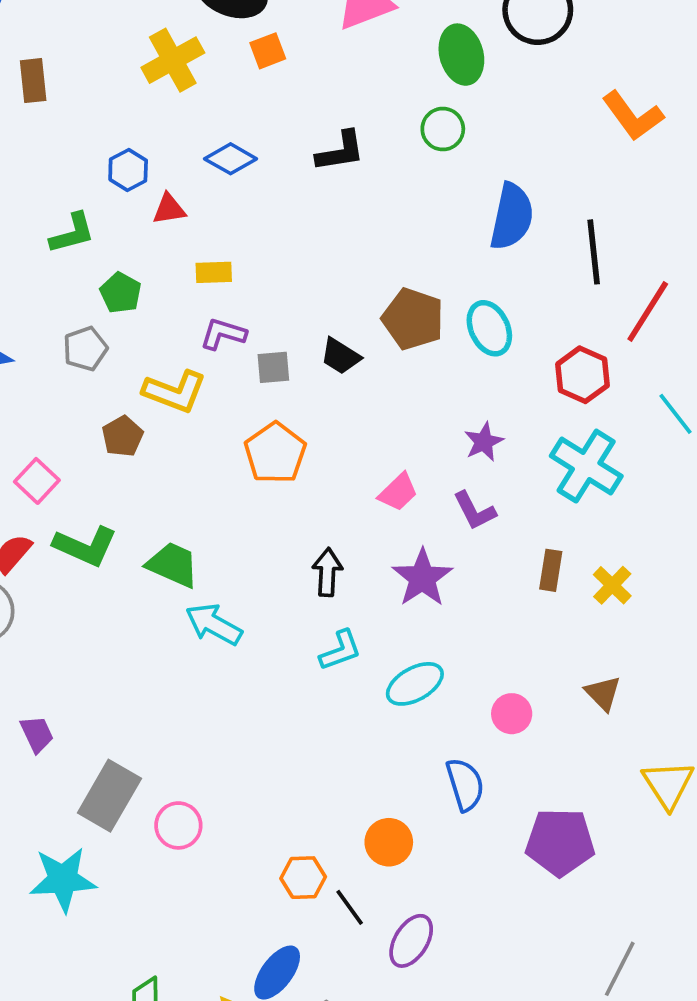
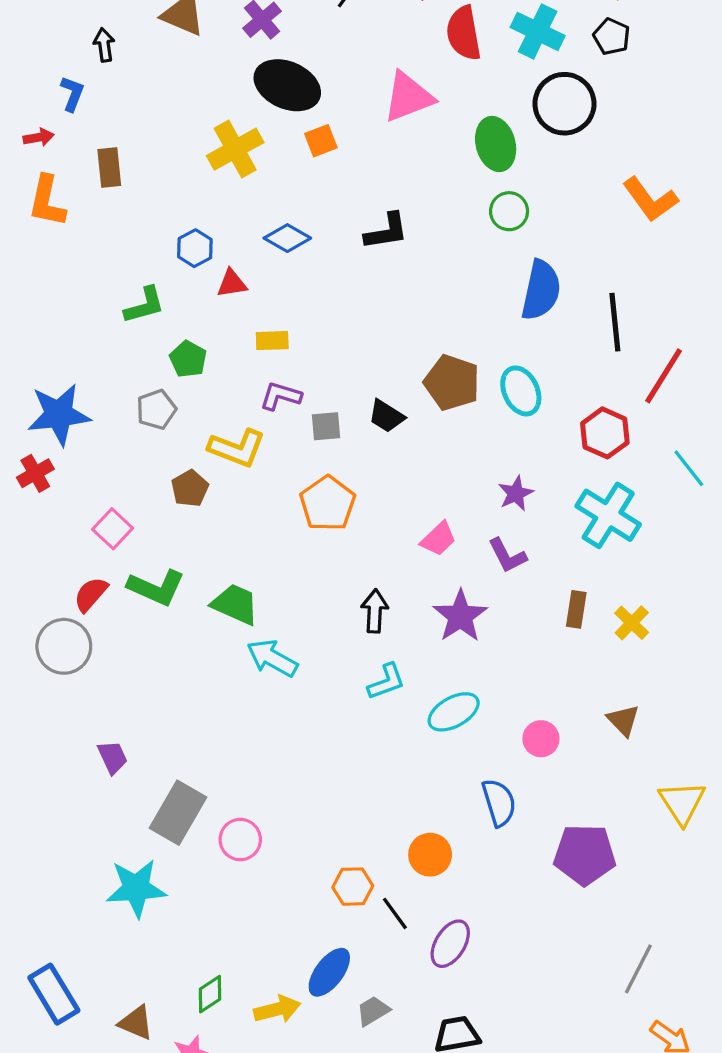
green circle: (443, 129) -> (509, 211), moved

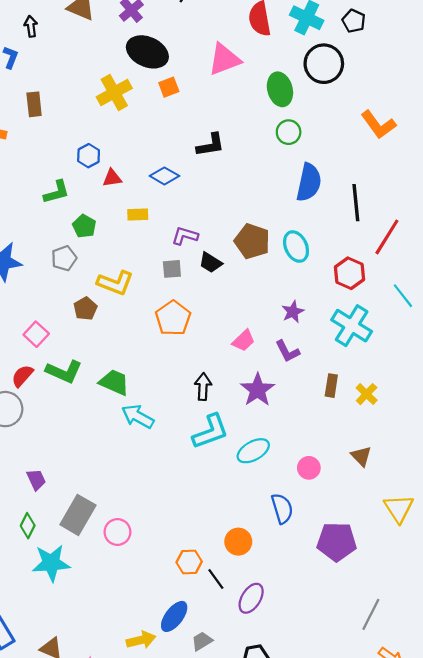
blue diamond: (287, 238) -> (164, 176), moved
purple L-shape: (281, 396) -> (185, 236), moved
cyan L-shape: (386, 682) -> (210, 431), size x1.5
green diamond: (210, 994) -> (28, 526), moved, turned -30

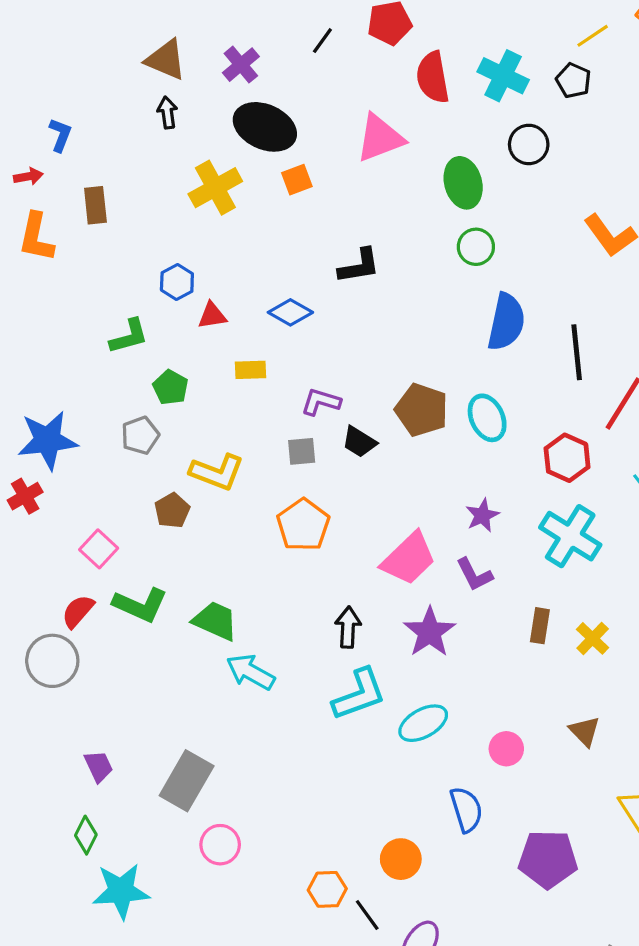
black arrow: (31, 26) -> (167, 112), moved
black circle: (324, 64) -> (529, 144), size x0.7
pink trapezoid: (244, 341) -> (409, 559), size x1.6
gray rectangle: (78, 515) -> (187, 781), moved

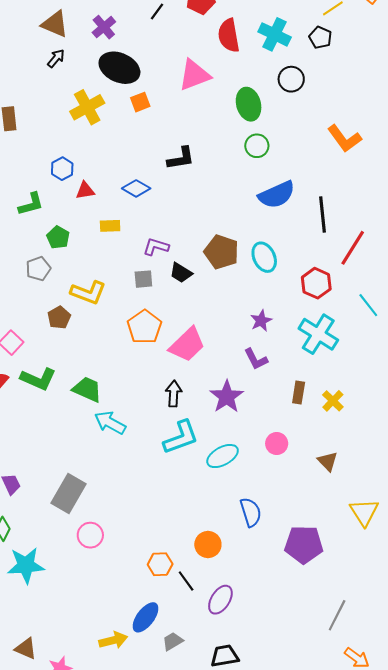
black arrow: (167, 112) -> (56, 58), turned 48
blue semicircle: (506, 322) -> (277, 195), turned 54
pink trapezoid: (409, 559) -> (187, 345), moved
pink circle: (506, 749) -> (277, 444), moved

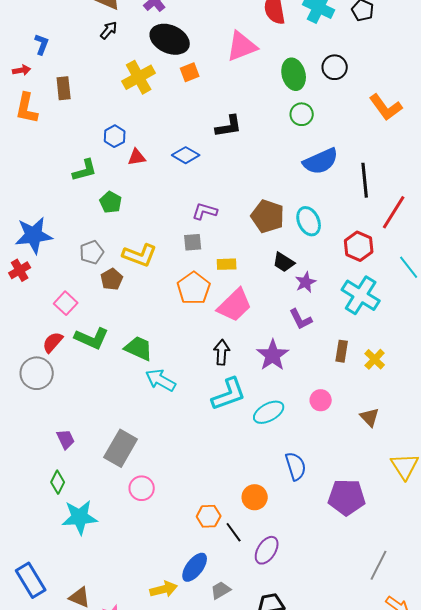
black circle: (291, 79) -> (335, 67), moved
yellow rectangle: (110, 226) -> (227, 264), moved
gray pentagon: (38, 269) -> (92, 252), moved
black trapezoid: (181, 273) -> (284, 262), moved

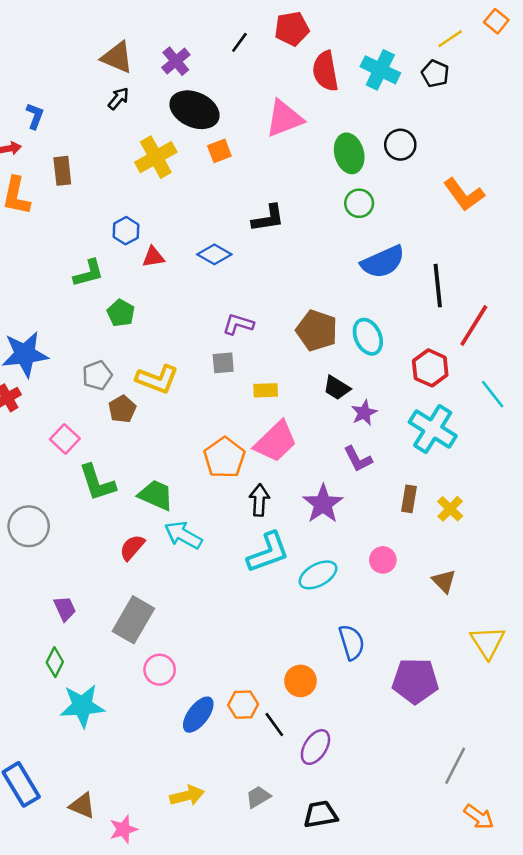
orange pentagon: (194, 288) -> (224, 458), moved
green L-shape: (92, 338) -> (97, 483), turned 48
red semicircle: (53, 342) -> (132, 547), moved
blue ellipse: (195, 567) -> (198, 715), moved

